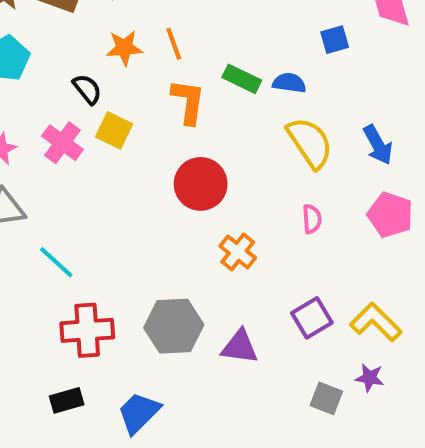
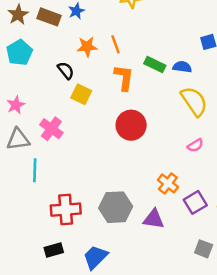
pink cross: (62, 143) -> (51, 129), moved
pink semicircle: (312, 219) -> (195, 145), turned 63
orange cross: (238, 252) -> (168, 183), moved
cyan line: (56, 262) -> (35, 170), moved, turned 50

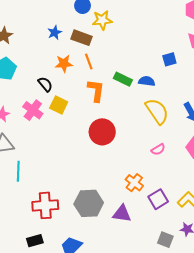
brown rectangle: (49, 17) -> (81, 38), moved
pink cross: (51, 129) -> (33, 110), moved

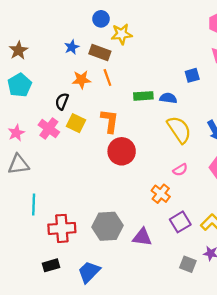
green rectangle: (123, 79) -> (143, 96), turned -30
black semicircle: (45, 84) -> (62, 101), turned -119
orange L-shape: (96, 90) -> (110, 121), moved
cyan line: (18, 171) -> (34, 205), moved
orange cross: (134, 183) -> (161, 194), moved

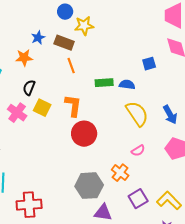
orange star: (81, 80) -> (24, 58), moved
gray hexagon: (107, 226) -> (89, 186), moved

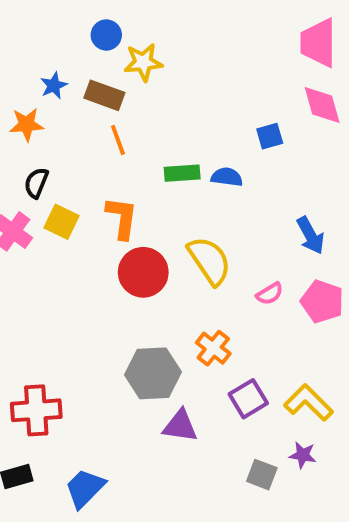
yellow semicircle: (137, 114) -> (209, 261), moved
pink semicircle: (138, 151) -> (270, 294), moved

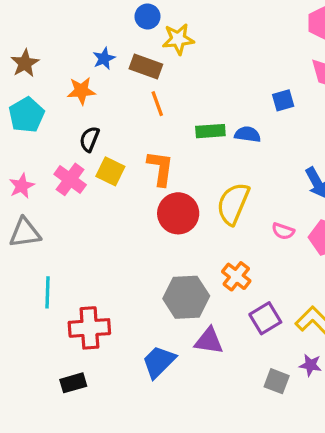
yellow semicircle: (209, 261) -> (233, 204), turned -123
pink semicircle: (270, 294) -> (283, 231), turned 50
blue trapezoid: (85, 488) -> (159, 362), moved

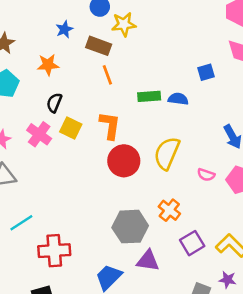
blue star: (104, 58) -> (64, 29), moved
cyan line: (47, 292) -> (21, 223), turned 55

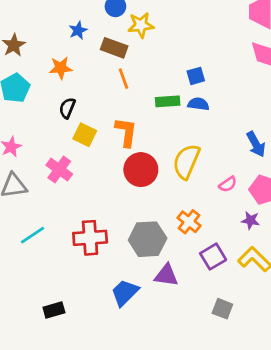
blue square: (206, 72) -> (196, 76), moved
pink cross: (39, 134) -> (59, 170), moved
pink semicircle: (206, 175) -> (228, 184), turned -54
red cross: (54, 251) -> (90, 238), moved
purple star: (228, 280) -> (251, 220), moved

